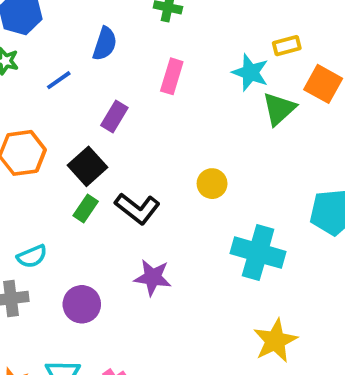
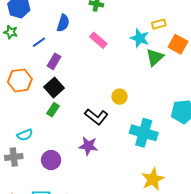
pink rectangle: (172, 76) -> (98, 40), turned -66
purple rectangle: (114, 117) -> (54, 61), moved
black L-shape: (137, 208) -> (96, 117), moved

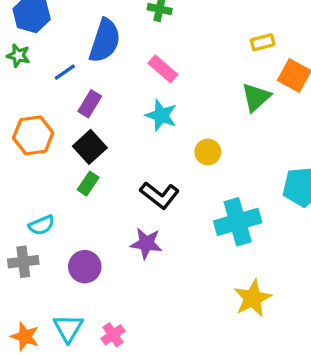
blue semicircle: (63, 23) -> (105, 41), size x1.5
cyan star: (140, 38) -> (161, 115), moved
yellow circle: (120, 97) -> (208, 152), moved
cyan cross: (144, 133) -> (238, 222), turned -32

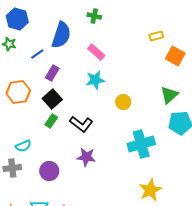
green triangle: (256, 97) -> (169, 95), moved
cyan star: (161, 115) -> (95, 80), turned -30
black L-shape: (160, 195) -> (81, 124), moved

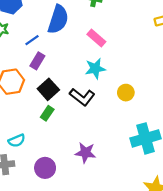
purple rectangle: (52, 73) -> (37, 61), moved
black L-shape: (81, 124) -> (82, 97), moved

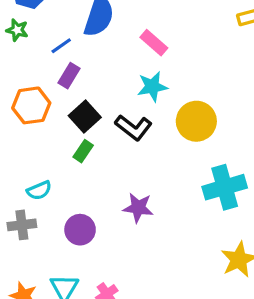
yellow circle: (126, 93) -> (196, 121), size x1.6

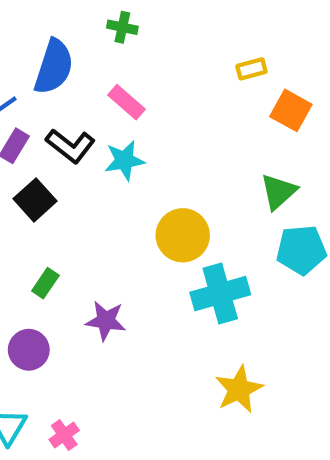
yellow circle: (196, 121) -> (183, 235), moved
black L-shape: (133, 127) -> (70, 146), moved
green rectangle: (83, 151) -> (45, 283), moved

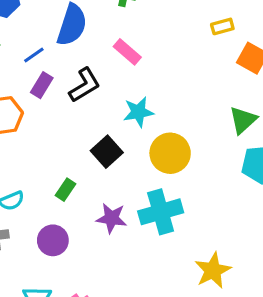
black L-shape: (70, 146) -> (85, 85), turned -69
cyan star: (124, 160) -> (138, 112), moved
black square: (35, 200) -> (107, 152), moved
cyan cross: (220, 294) -> (161, 212), moved

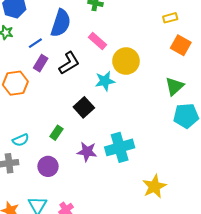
yellow rectangle: (222, 26) -> (170, 18), moved
yellow circle: (170, 153) -> (126, 61), moved

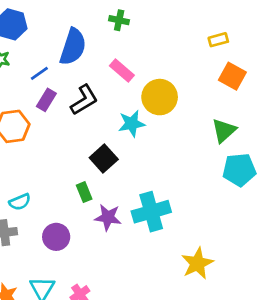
green rectangle: (56, 133) -> (84, 192), moved, turned -56

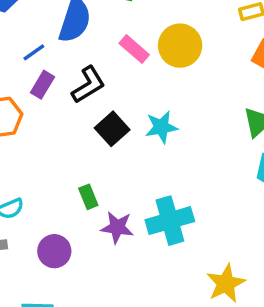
yellow circle: (160, 97) -> (180, 46), moved
cyan star: (132, 124) -> (161, 127), moved
black square: (104, 159) -> (112, 129), moved

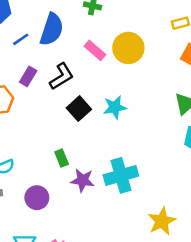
blue line: (34, 52) -> (21, 39), moved

